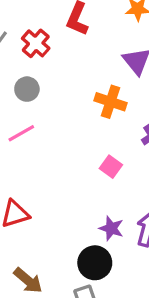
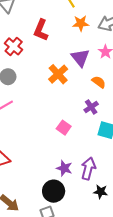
orange cross: (111, 102) -> (58, 74), moved, turned 30

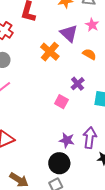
purple cross: (91, 107) -> (78, 84), moved

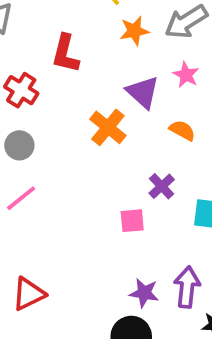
pink square: (61, 102) -> (132, 221), turned -32

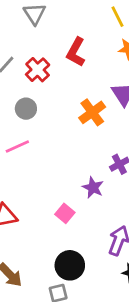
pink square: (132, 221) -> (65, 213), moved, turned 30
purple star: (144, 293) -> (93, 187), moved

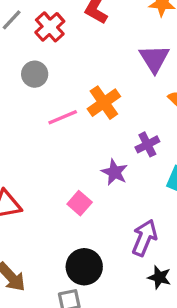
orange cross: (92, 112) -> (104, 103), moved
pink line: (17, 146) -> (63, 117), moved

